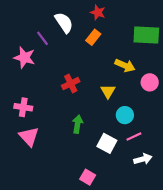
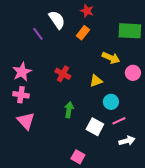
pink star: (24, 58) -> (22, 72), moved, turned 30
red cross: (71, 84) -> (63, 74), turned -35
yellow triangle: (108, 91) -> (96, 81), turned 40

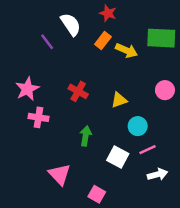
yellow arrow: (111, 58) -> (126, 50), moved
pink cross: (21, 95) -> (38, 117), moved
pink triangle: (26, 121) -> (60, 174), moved

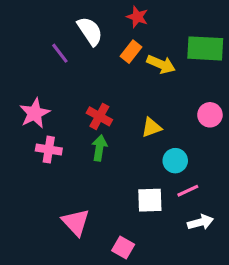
green arrow: (86, 136) -> (99, 148), moved
white square: (118, 157) -> (150, 200), turned -30

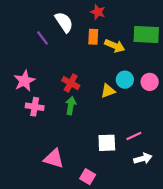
orange rectangle: (131, 52) -> (93, 37), turned -35
cyan circle: (175, 161) -> (125, 80), moved
pink triangle: (76, 222) -> (54, 159), turned -30

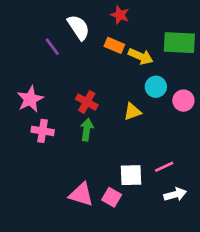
orange rectangle: (93, 37) -> (114, 45), turned -70
cyan circle: (125, 80) -> (156, 87), moved
pink triangle: (54, 159) -> (81, 194), moved
pink square: (88, 177) -> (112, 197), moved

